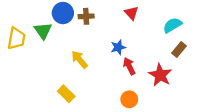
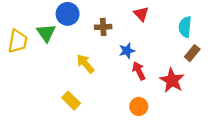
brown cross: (86, 16) -> (103, 27), moved
cyan semicircle: (172, 25) -> (185, 27), turned -54

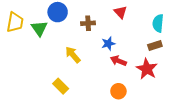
yellow trapezoid: (18, 41) -> (15, 22), moved
brown rectangle: (192, 53) -> (155, 46), moved, turned 32
red arrow: (139, 71) -> (118, 61), turned -42

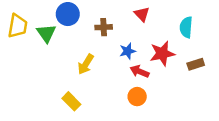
brown rectangle: (155, 46) -> (196, 64), moved
yellow arrow: (73, 55) -> (86, 64), turned -108
red star: (147, 69) -> (162, 54), moved, turned 30
orange circle: (118, 91) -> (137, 97), moved

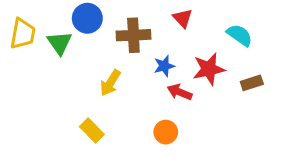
brown cross: (104, 27) -> (133, 35), size x1.5
cyan semicircle: (186, 27) -> (240, 35), turned 120
orange circle: (137, 97) -> (166, 132), moved

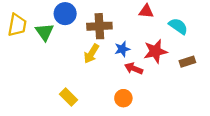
red triangle: (183, 18) -> (146, 11), moved, turned -42
yellow arrow: (110, 83) -> (91, 54), moved

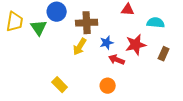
cyan semicircle: (178, 26) -> (156, 23), turned -30
brown rectangle: (187, 62) -> (164, 54), turned -48

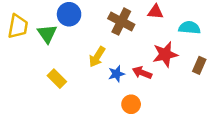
brown cross: (87, 23) -> (121, 22), moved, turned 30
blue star: (107, 43) -> (116, 74), moved
yellow rectangle: (60, 85) -> (57, 79), moved

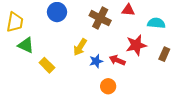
green triangle: (47, 34) -> (26, 45), moved, turned -30

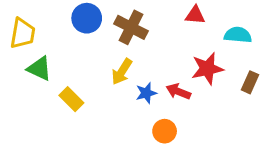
brown cross: (100, 18) -> (131, 27), moved

